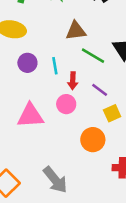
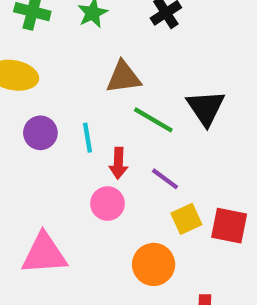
pink triangle: (30, 116) -> (44, 254), moved

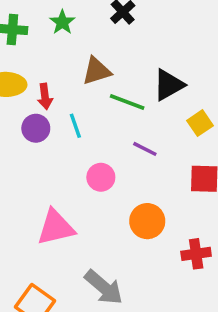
black triangle: (206, 108) -> (169, 85), turned 44
red arrow: (118, 163) -> (45, 96), moved
yellow square: (186, 219) -> (200, 123), moved

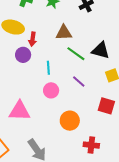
black triangle: (169, 85) -> (101, 50), turned 30
cyan line: (75, 126) -> (48, 68), moved

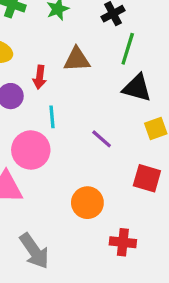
red arrow: (33, 39) -> (40, 77), moved
green line: (76, 54) -> (128, 49), moved, turned 72
pink circle: (51, 90) -> (31, 150), moved, size x1.5

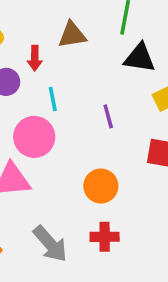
purple line: (102, 139) -> (108, 116), turned 40
red cross: (123, 242) -> (105, 237), moved

